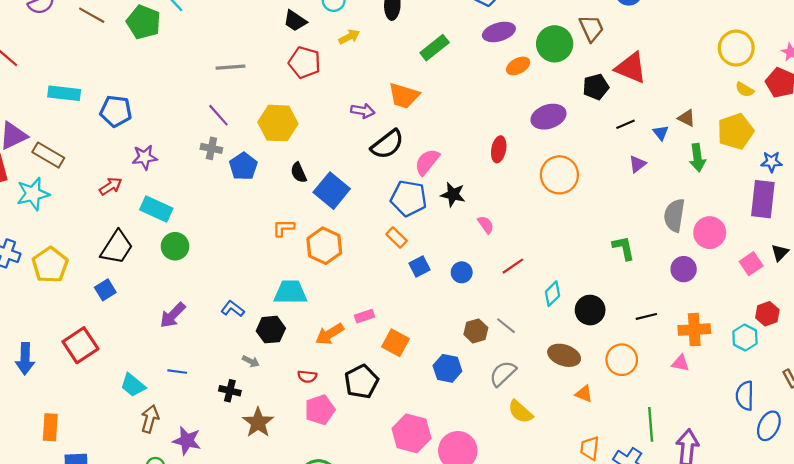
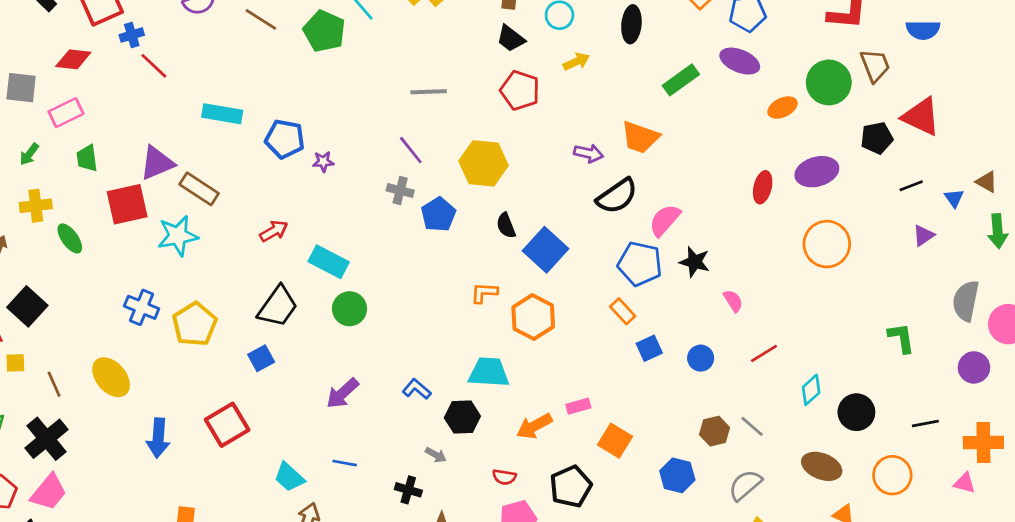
purple ellipse: (499, 32) -> (740, 61), moved, turned 36
red ellipse: (499, 149) -> (763, 187), moved
purple star: (145, 157) -> (323, 162), moved, size x0.7

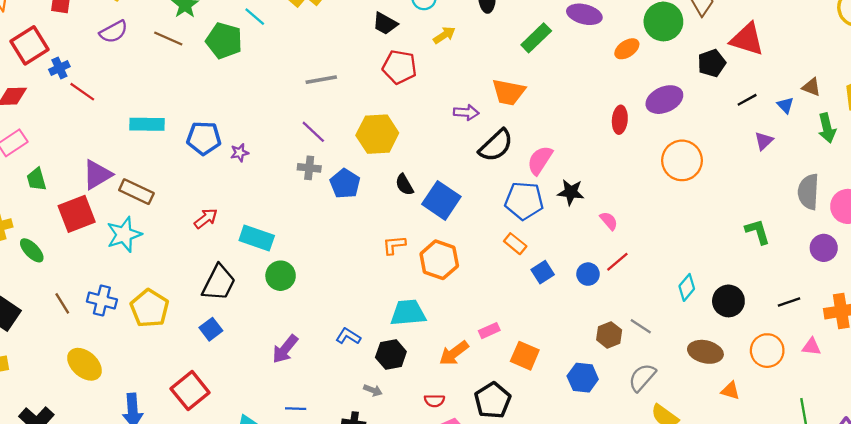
red line: (764, 353) -> (617, 262), moved
brown line: (54, 384) -> (62, 303), moved
pink triangle: (965, 483) -> (812, 347), moved

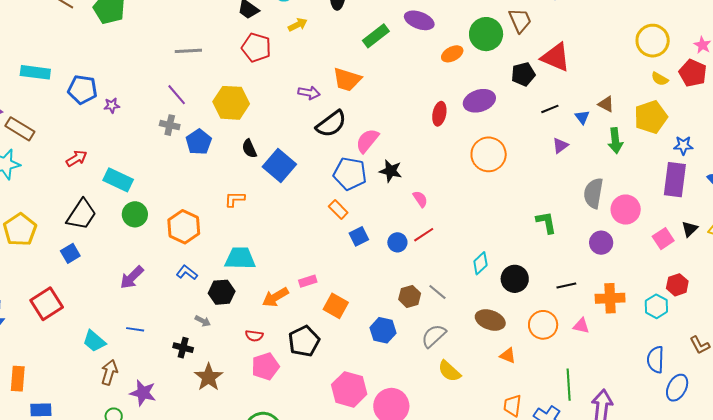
orange hexagon: (439, 260) -> (184, 227), moved

